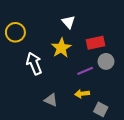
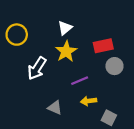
white triangle: (68, 22) -> (65, 28), moved, turned 32
white arrow: (34, 64) -> (37, 68), turned -125
purple line: (85, 71) -> (80, 81), moved

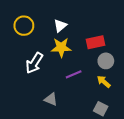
yellow circle: (17, 35) -> (24, 26), moved
yellow star: (66, 51) -> (61, 47), turned 30
yellow arrow: (89, 101) -> (104, 82), moved, turned 48

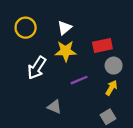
yellow arrow: (104, 82) -> (111, 88), turned 80
gray square: (101, 109) -> (108, 117), turned 32

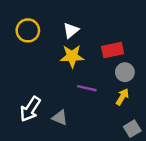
white arrow: (37, 68) -> (30, 109), moved
purple line: (79, 80) -> (87, 88), turned 36
gray square: (108, 117) -> (132, 129), moved

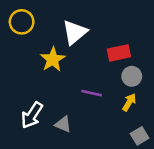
yellow circle: (28, 30) -> (22, 22), moved
white triangle: (71, 30) -> (75, 32), size x1.5
yellow star: (72, 56) -> (53, 59), moved, turned -30

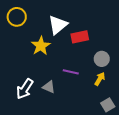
red rectangle: (119, 53) -> (80, 37), moved
gray triangle: (63, 124) -> (49, 87), moved

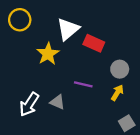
red rectangle: (80, 37) -> (94, 43), turned 36

